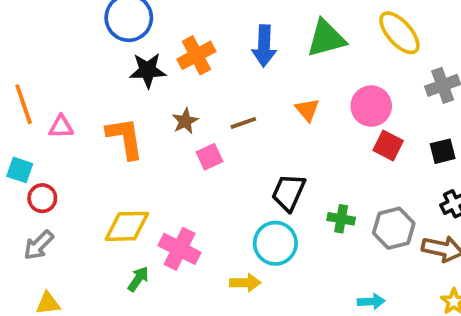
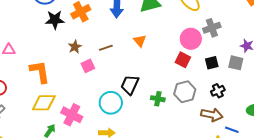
pink circle: (371, 106) -> (191, 39), moved
orange L-shape: (125, 138) -> (40, 72), moved
gray hexagon: (394, 228) -> (185, 92), moved
cyan circle: (275, 243) -> (111, 103), moved

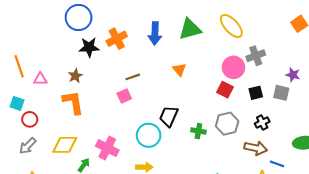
brown star: (75, 47) -> (75, 76), moved
brown line: (106, 48) -> (133, 77), moved
yellow diamond: (44, 103) -> (65, 145), moved

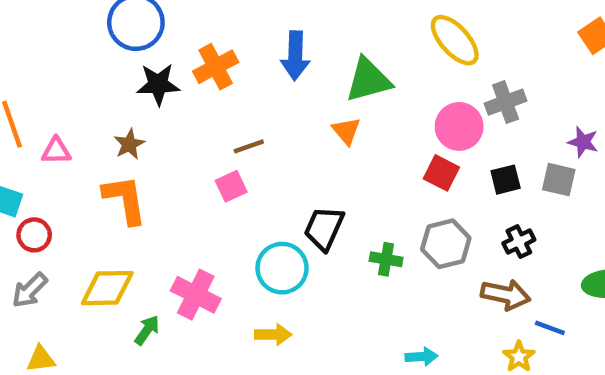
green triangle: (190, 29) -> (368, 80), moved

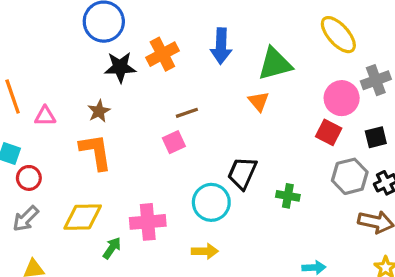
gray hexagon: (446, 244) -> (350, 176), moved
pink cross: (196, 295) -> (148, 222), turned -32

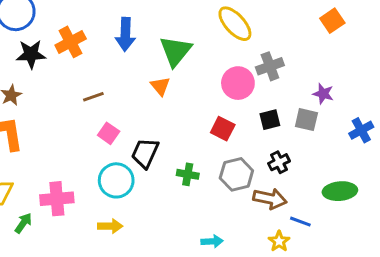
green triangle: (275, 64) -> (176, 51), turned -36
red square: (329, 132) -> (223, 129), moved
pink square: (174, 142) -> (109, 133), moved, turned -30
gray hexagon: (350, 176) -> (236, 174), moved

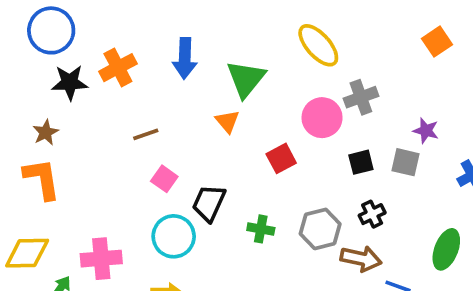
red square: (223, 129) -> (281, 158), moved, turned 35
green ellipse: (340, 191) -> (446, 249), turned -64

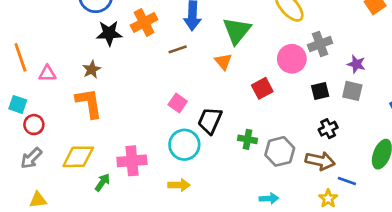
purple star: (426, 131) -> (356, 64), moved
brown line: (146, 134) -> (178, 49), moved
gray hexagon: (320, 229) -> (280, 151), moved

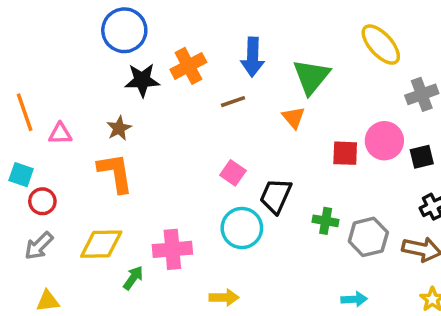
pink circle: (292, 59) -> (384, 141), moved
red square: (262, 88) -> (345, 153), turned 30
yellow arrow: (179, 185) -> (224, 297), moved

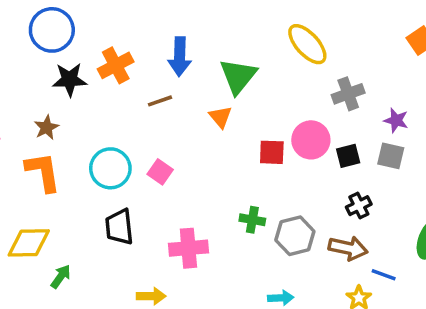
black trapezoid: (276, 196) -> (119, 227), moved, turned -30
cyan circle: (242, 228) -> (110, 168), moved
pink cross: (172, 249) -> (188, 248), moved

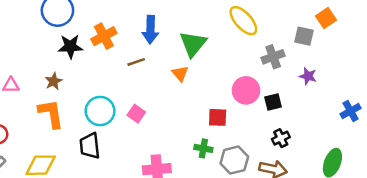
red square: (272, 152) -> (218, 117), moved
gray square: (391, 156) -> (304, 36), moved
black trapezoid: (119, 227) -> (90, 146), moved

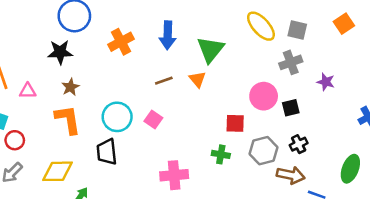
gray square: (304, 36) -> (297, 30), moved
black star: (70, 46) -> (60, 52), moved
brown line: (136, 62) -> (164, 81), moved
gray hexagon: (234, 160) -> (264, 151), moved

